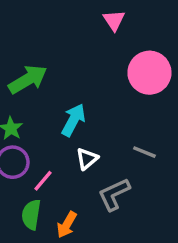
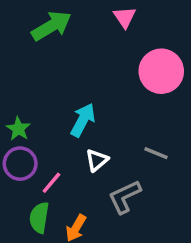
green arrow: (28, 79) -> (51, 26), moved

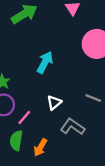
cyan arrow: (83, 120) -> (45, 62), moved
gray L-shape: (125, 197) -> (73, 127), turned 60

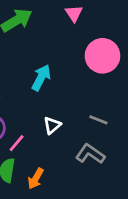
gray L-shape: (73, 127) -> (90, 154), moved

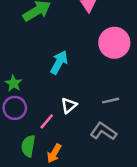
gray line: (98, 120) -> (111, 101), turned -35
pink line: (17, 143) -> (47, 121), moved

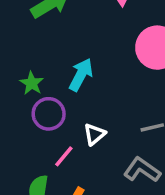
green star: (14, 83) -> (32, 83), moved
purple circle: (15, 108) -> (49, 114), moved

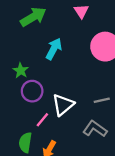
cyan arrow: (81, 75) -> (54, 49), moved
white triangle: (94, 134) -> (63, 105), size x1.5

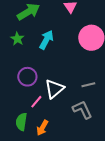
green star: (21, 71) -> (17, 39), moved
gray L-shape: (95, 129) -> (82, 110), turned 30

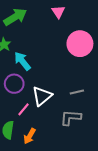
cyan arrow: (46, 40) -> (22, 61), moved, turned -66
gray L-shape: (82, 110) -> (71, 118), turned -60

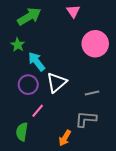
white triangle: (42, 96) -> (56, 82), moved
orange arrow: (30, 136) -> (65, 138), moved

